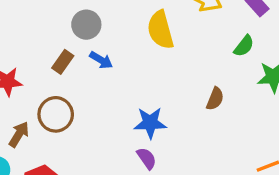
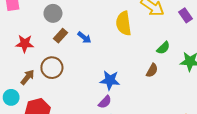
gray circle: (86, 25) -> (53, 13), moved
green semicircle: (244, 46) -> (163, 48), moved
purple semicircle: (147, 158) -> (105, 102), turned 72

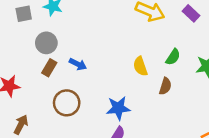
gray circle: (53, 13) -> (46, 43), moved
yellow semicircle: (124, 23) -> (140, 66), moved, size x0.7
brown circle: (52, 68) -> (67, 103), moved

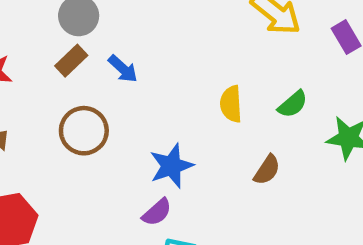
brown semicircle: (165, 86) -> (267, 170), moved
blue star: (118, 108) -> (171, 166), turned -30

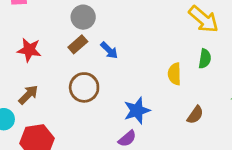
green semicircle: (293, 104) -> (205, 59), moved, turned -42

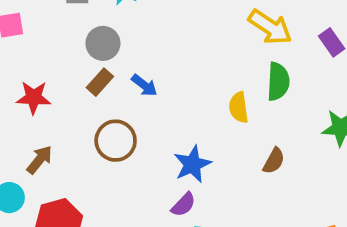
green semicircle: (205, 59) -> (278, 82), size x1.4

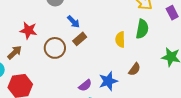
brown rectangle: (100, 82) -> (80, 39), moved
red star: (34, 98) -> (28, 30), moved
blue star: (192, 164) -> (108, 81), moved

